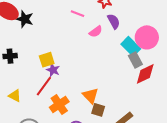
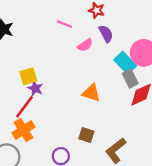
orange triangle: (90, 96) -> (91, 93), moved, turned -30
orange cross: (59, 104) -> (23, 130), moved

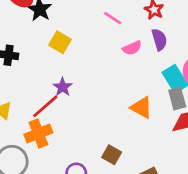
yellow square: (28, 76) -> (60, 42), moved, turned 36
orange triangle: (91, 93) -> (141, 108), moved

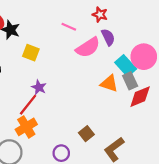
pink semicircle: (132, 48) -> (88, 47), size x1.6
orange triangle: (141, 108) -> (109, 83), moved
brown square: (112, 155) -> (86, 134), turned 32

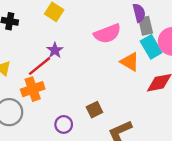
pink semicircle: (88, 47) -> (107, 34), moved
gray rectangle: (130, 81) -> (146, 26), moved

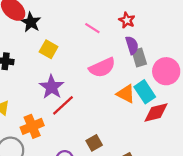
cyan rectangle: (151, 47) -> (145, 92), moved
purple star: (55, 50) -> (52, 87), size x1.5
red line: (39, 66) -> (63, 105), moved

